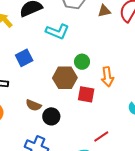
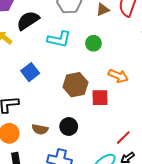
green circle: (82, 62) -> (93, 43), moved
orange arrow: (107, 77) -> (118, 76), turned -48
brown semicircle: (33, 105) -> (40, 129), moved

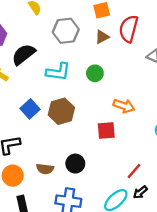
brown hexagon: (75, 85) -> (61, 111), moved

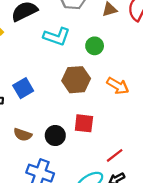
blue square: (30, 109) -> (23, 88), moved
brown hexagon: (61, 111) -> (76, 80), moved
red square: (106, 130) -> (84, 123), moved

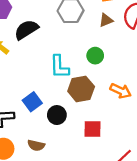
cyan L-shape: (57, 37) -> (59, 67), moved, turned 75
black circle: (55, 136) -> (57, 115), moved

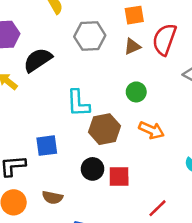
green circle: (95, 56) -> (136, 92), moved
blue square: (32, 102) -> (47, 146), turned 30
black circle: (57, 115) -> (93, 169), moved

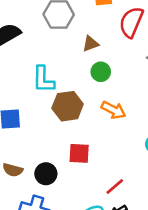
brown triangle: (132, 47) -> (91, 44), moved
black circle: (93, 169) -> (46, 174), moved

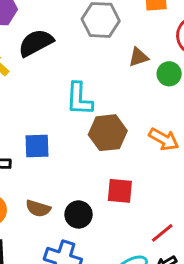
green circle: (101, 72) -> (169, 74), moved

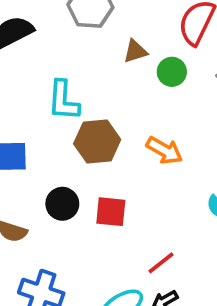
black circle: (79, 214) -> (62, 204), moved

